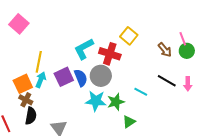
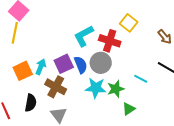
yellow line: (39, 62) -> (15, 33), moved
brown cross: (26, 100) -> (56, 87), moved, size x1.5

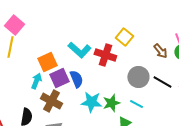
cyan L-shape: (84, 36) -> (79, 50), turned -110
gray circle: (101, 63) -> (138, 77), moved
orange square: (23, 71) -> (47, 62), moved
cyan line: (141, 79) -> (136, 104), moved

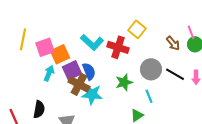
pink square: (14, 25) -> (45, 47), moved, turned 30
brown cross: (51, 101) -> (79, 84), moved
cyan star: (91, 102) -> (92, 94), moved
green star: (111, 103) -> (124, 82), moved
cyan line: (136, 104) -> (149, 96), turned 40

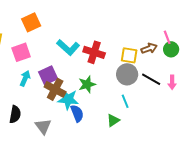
yellow square: (137, 29) -> (129, 55), moved, turned -30
brown arrow: (173, 43) -> (149, 48), turned -70
orange square: (60, 54) -> (31, 22), moved
blue semicircle: (89, 71) -> (77, 113), moved
green star: (124, 82) -> (87, 84), moved

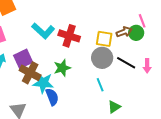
green circle: (171, 49) -> (136, 33), moved
green triangle: (113, 120) -> (114, 107), moved

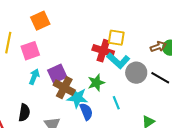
cyan L-shape: (43, 31) -> (118, 61), moved
yellow square: (104, 39) -> (116, 38), moved
cyan line: (100, 85) -> (116, 103), moved

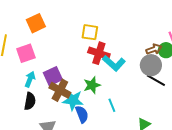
yellow square: (116, 38) -> (90, 32), moved
gray circle: (136, 73) -> (151, 65), moved
black semicircle: (24, 113) -> (30, 101), moved

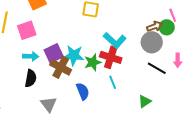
red cross: (99, 53) -> (111, 57), moved
cyan arrow: (30, 79) -> (31, 56), turned 70
black line: (156, 80) -> (157, 68), moved
cyan star: (73, 100) -> (74, 55), moved

